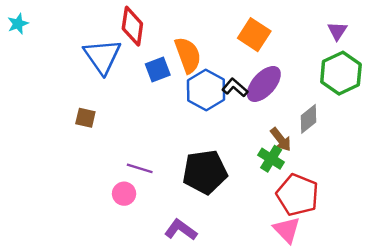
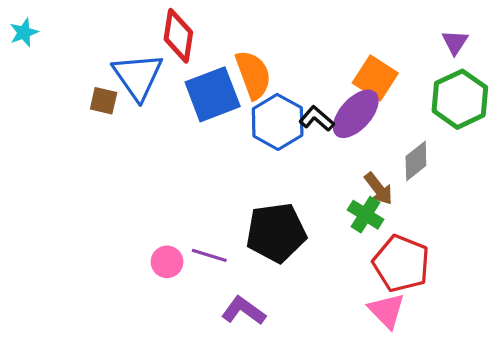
orange square: (254, 35) -> (375, 78), moved
blue square: (158, 70) -> (213, 94), size x1.6
brown square: (85, 118) -> (104, 101), moved
purple line: (140, 168) -> (209, 255), moved

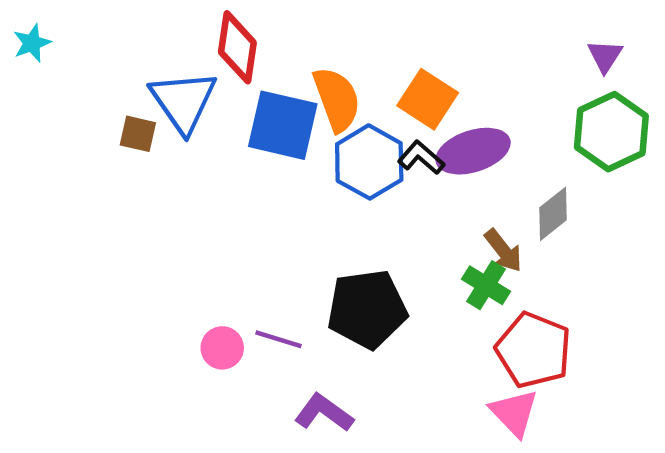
orange square: (375, 78) -> (428, 99), moved
blue square: (213, 94) -> (283, 125), turned 34
purple ellipse: (356, 114) -> (473, 151), turned 30

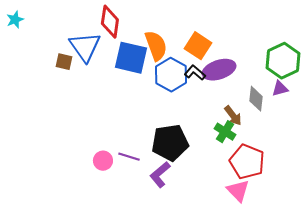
purple triangle: (605, 56) -> (280, 89), moved, turned 42
gray diamond: (553, 214) -> (256, 99), turned -45
purple L-shape: (324, 413) -> (160, 175), moved, turned -76

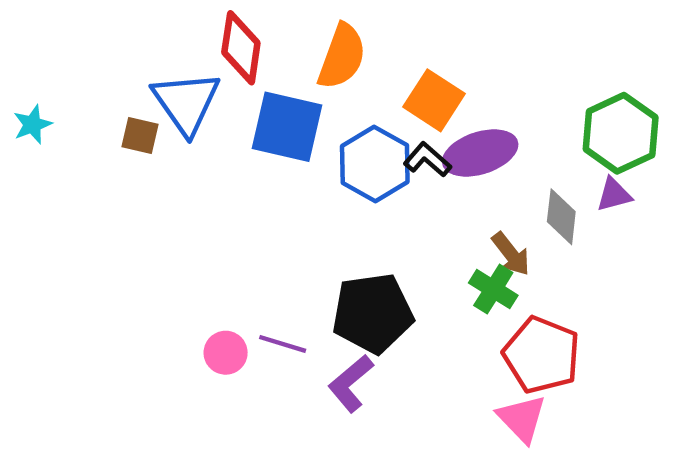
cyan star: (15, 20) -> (32, 124), moved
orange semicircle: (156, 46) -> (342, 56), moved, turned 40

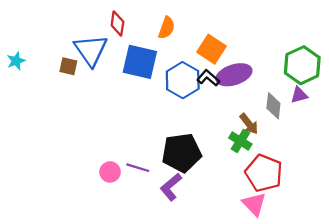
red diamond: (241, 48) -> (117, 23), size x0.7
orange semicircle: (342, 56) -> (167, 28), size x0.7

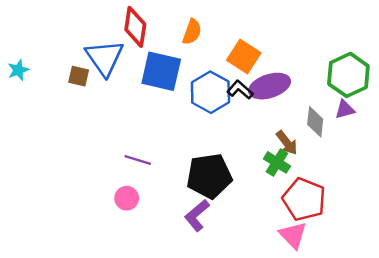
red diamond: (117, 23) -> (135, 27), size x1.4
purple line: (138, 168) -> (138, 160), moved

